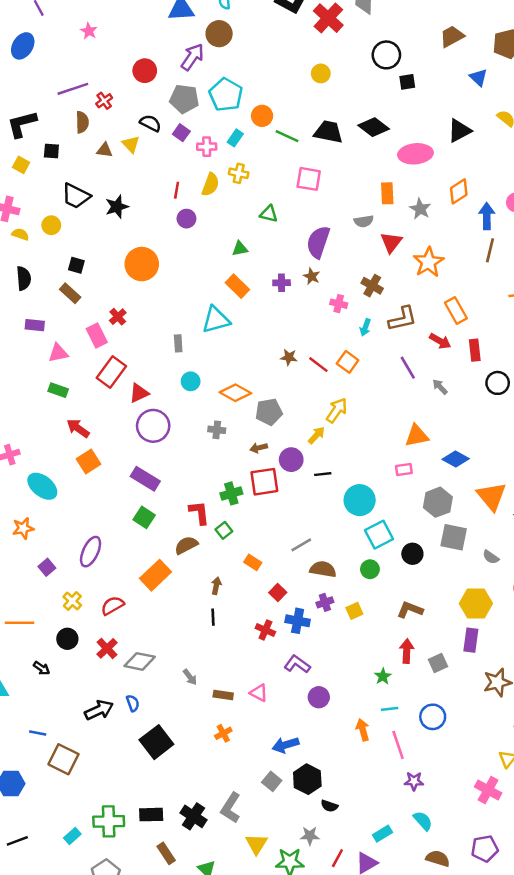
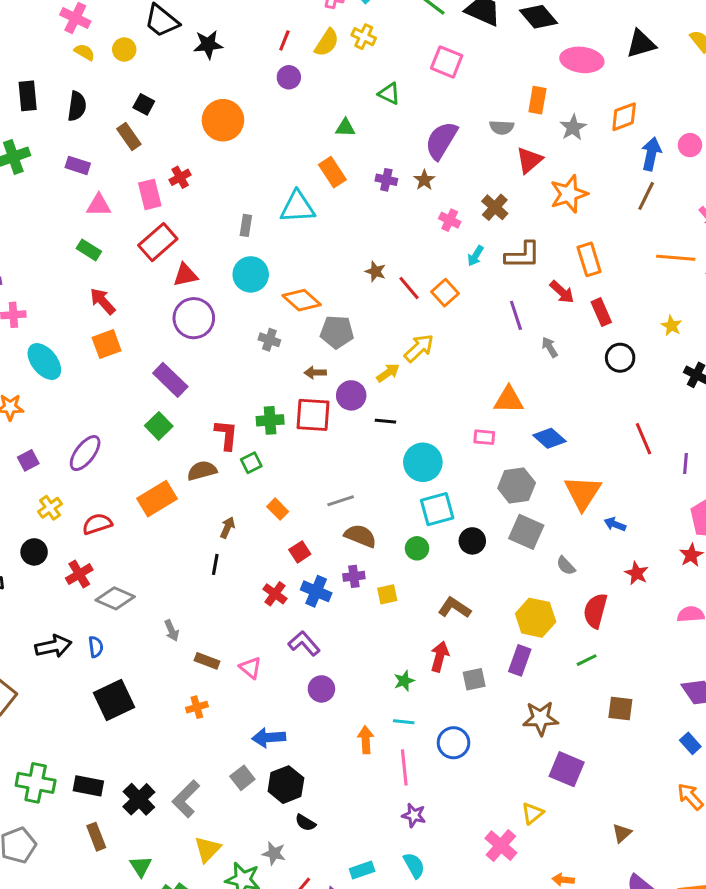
red rectangle: (475, 350) -> (601, 312), turned -30
cyan circle: (191, 381) -> (251, 274), size x1.5

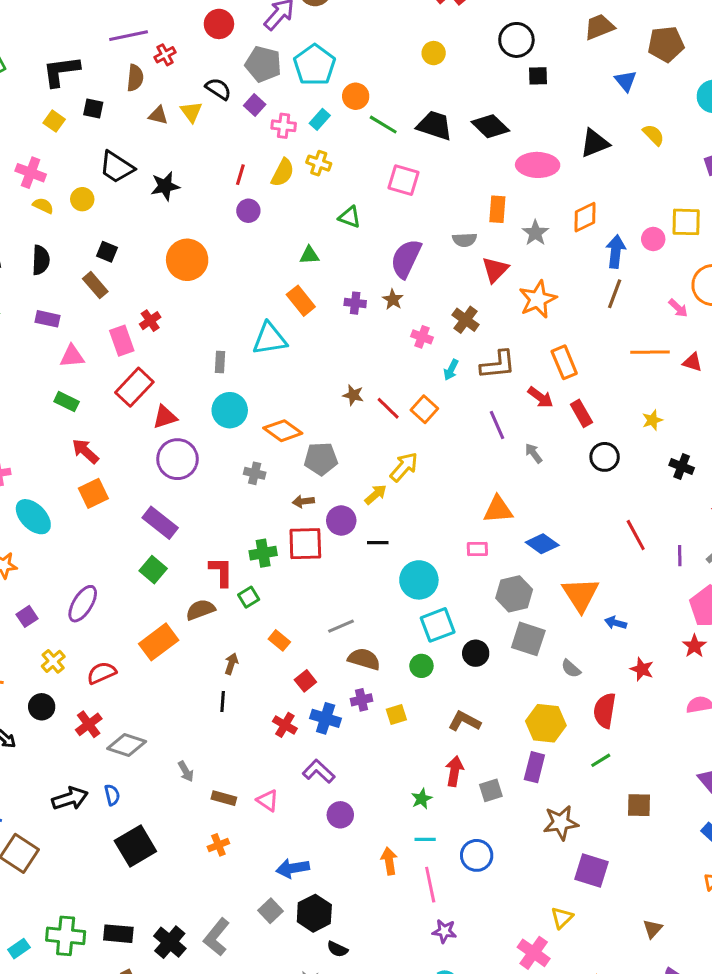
yellow star: (671, 326) -> (652, 420), turned 30

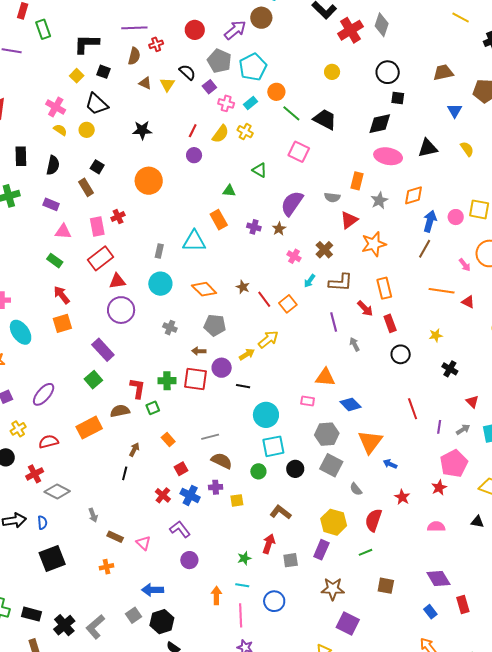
black diamond: (490, 126) -> (380, 124), moved, turned -65
black trapezoid: (117, 167) -> (97, 104), moved
orange diamond: (283, 431) -> (204, 289), moved

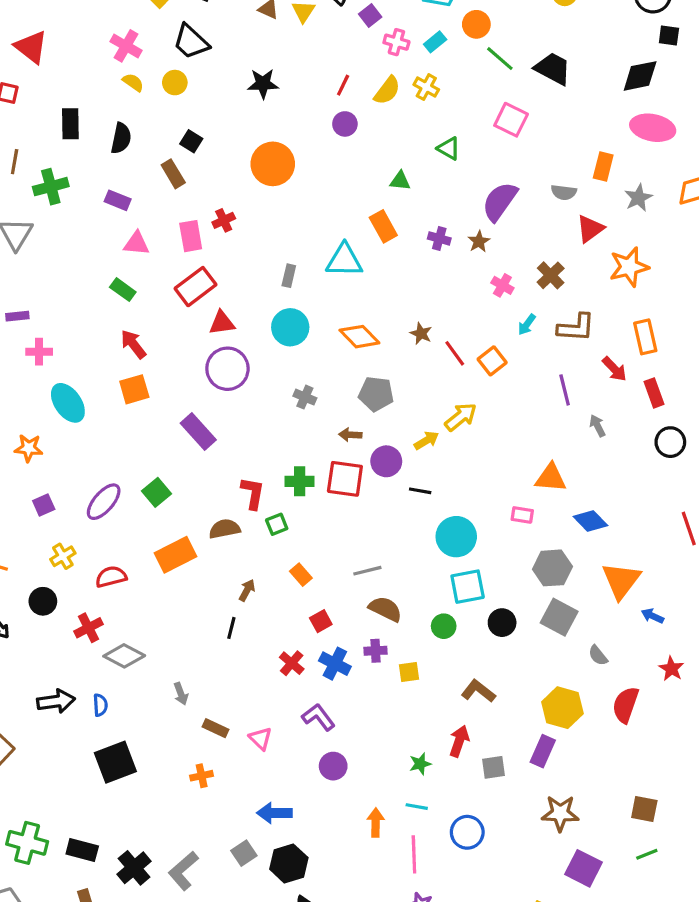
green square: (93, 380) -> (156, 492), moved
green line: (366, 552) -> (647, 854), moved

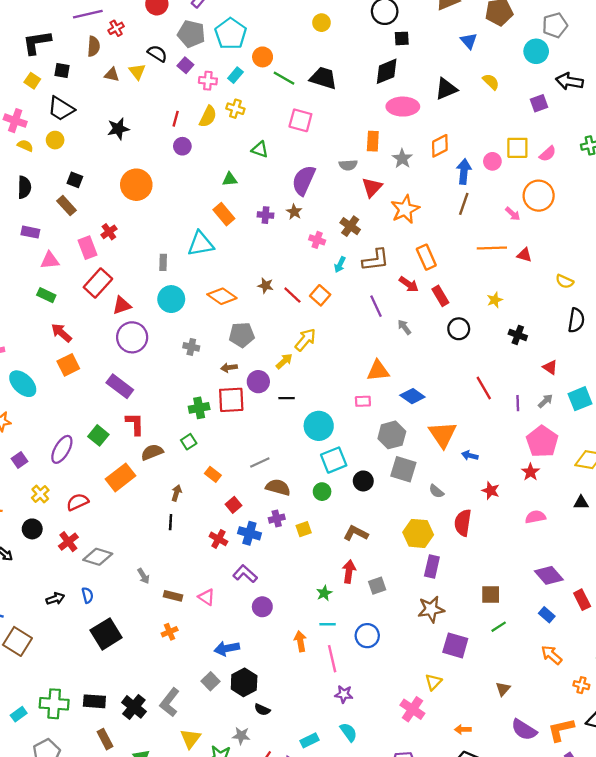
red L-shape: (253, 493) -> (135, 424), moved
black arrow: (56, 701) -> (55, 599), size x0.7
purple rectangle: (543, 751) -> (432, 566), moved

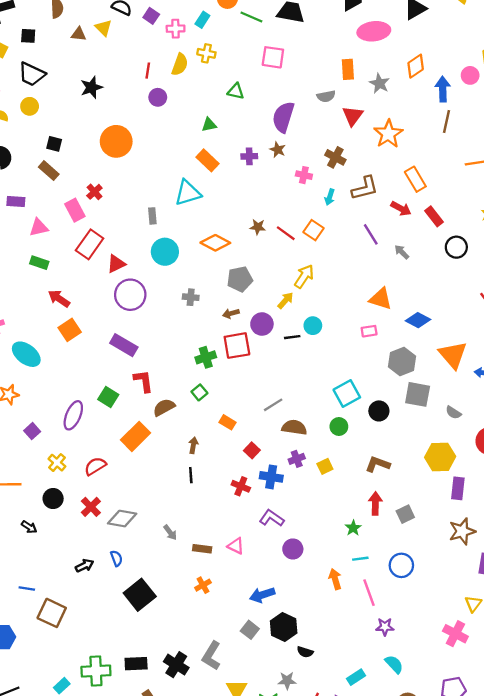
orange triangle: (378, 371) -> (381, 299), turned 30
cyan circle: (319, 426) -> (313, 326), moved, size x0.6

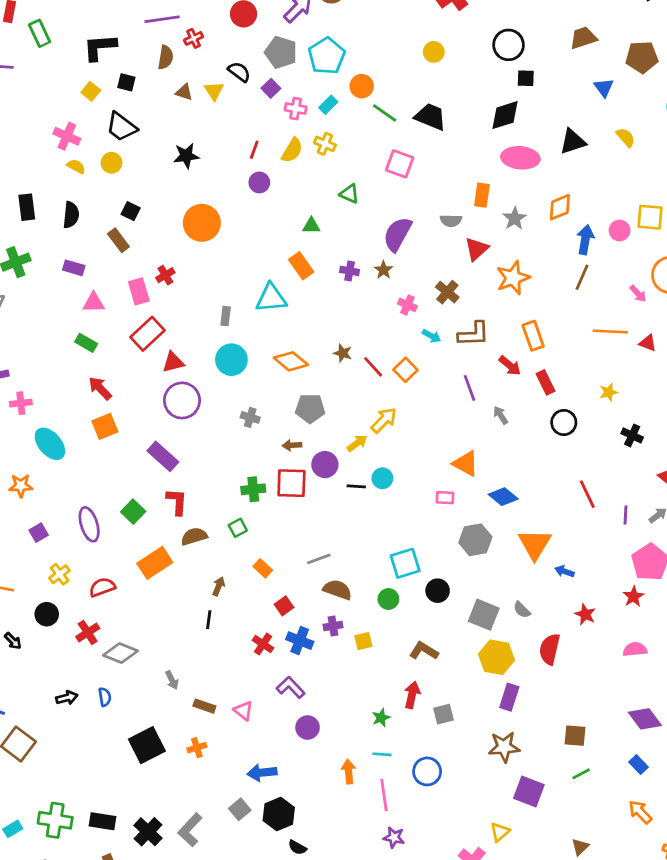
cyan arrow: (330, 197) -> (432, 336), turned -91
gray square: (418, 394) -> (484, 615), moved
purple ellipse: (73, 415) -> (89, 524), turned -52
black square: (140, 595) -> (147, 745), moved

